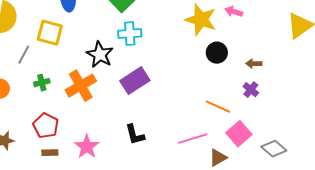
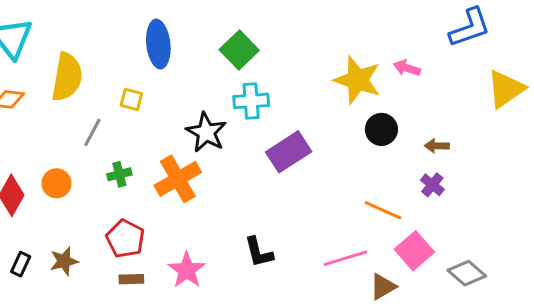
yellow square: (50, 33) -> (131, 99), size x0.6
purple rectangle: (135, 81) -> (289, 152), moved

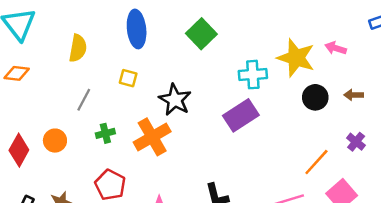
yellow semicircle: (67, 77) -> (78, 48), moved, size x0.7
yellow square: (131, 99) -> (128, 78), moved
cyan cross: (251, 101) -> (253, 75), moved
brown arrow: (437, 146) -> (354, 95), moved
orange line: (383, 210) -> (316, 162), turned -72

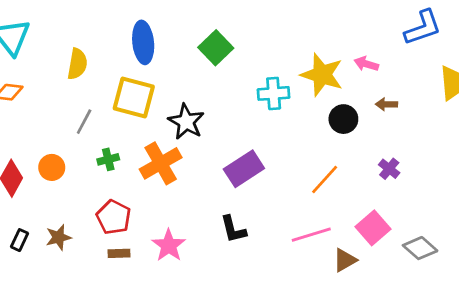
yellow square: (128, 78) -> (134, 98), size x2.0
brown arrow: (354, 95) -> (386, 104), moved
purple rectangle: (241, 115) -> (244, 169), moved
orange line: (316, 162) -> (325, 180), moved

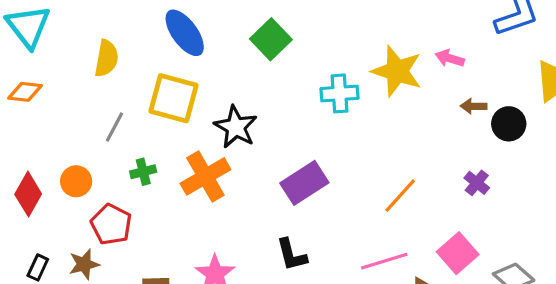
blue ellipse: (143, 42) -> (185, 33), turned -30
black circle: (343, 119) -> (509, 124), moved
red pentagon: (114, 217) -> (111, 224), moved

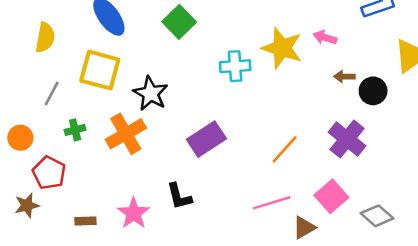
purple cross: (477, 183) -> (347, 139), size x1.8
black L-shape: (292, 255) -> (179, 196), moved

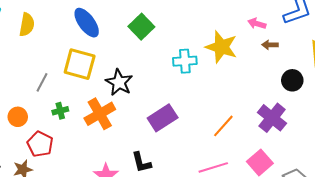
yellow semicircle: (45, 38) -> (27, 25), moved
pink arrow: (325, 38) -> (257, 24), moved
brown arrow: (344, 77) -> (270, 45), moved

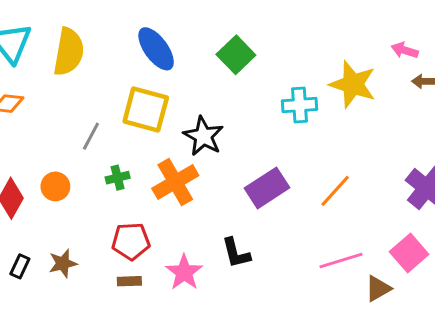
yellow semicircle: (27, 25) -> (69, 52), size x1.4
orange line: (223, 126) -> (335, 191), moved
red pentagon: (40, 144) -> (131, 241), moved, turned -30

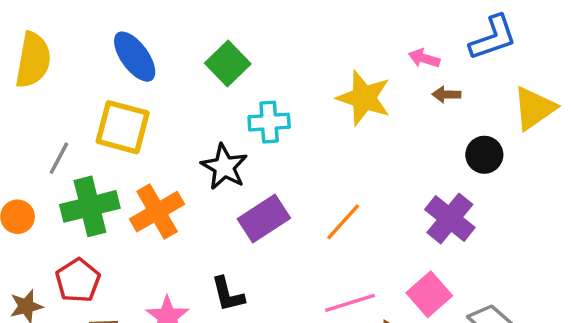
cyan cross: (300, 105) -> (269, 122), moved
black star: (203, 136) -> (224, 167), moved
green cross: (118, 178) -> (90, 206), size x2.0
red pentagon: (131, 241) -> (78, 280), moved, turned -30

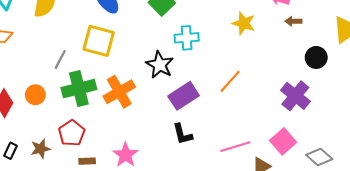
yellow star: (364, 98) -> (244, 23), size x0.7
orange line: (343, 222) -> (230, 81), moved
black L-shape: (228, 294) -> (183, 134), moved

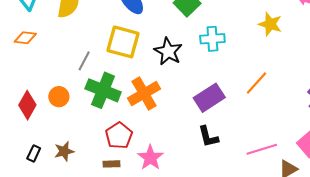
black star: (160, 65) -> (168, 51), moved
green cross: (79, 89) -> (103, 90), turned 36
red pentagon: (72, 133) -> (119, 136), moved

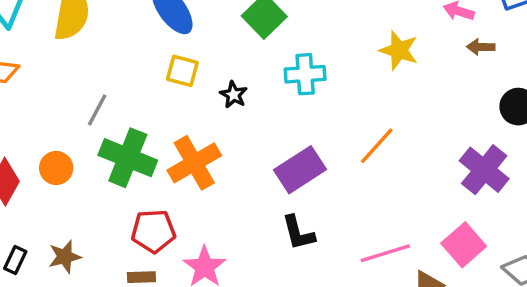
yellow square: (123, 42) -> (182, 71), moved, size x0.6
black star: (168, 51) -> (233, 95), size x0.6
red pentagon: (119, 136) -> (153, 231), turned 30

